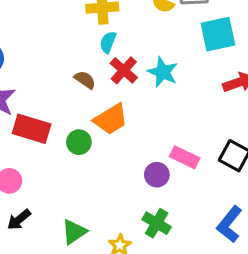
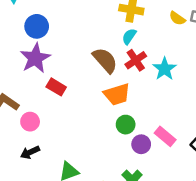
brown semicircle: (85, 80) -> (105, 60), size x1.6
red rectangle: (32, 129) -> (56, 87), size x0.7
green circle: (79, 142) -> (126, 125), moved

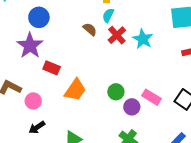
blue circle: (37, 26) -> (39, 17), moved
brown semicircle: (105, 60) -> (90, 29), moved, size x0.6
orange trapezoid: (117, 94) -> (75, 90), moved, turned -30

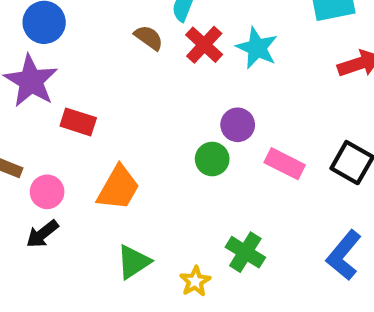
orange trapezoid: (75, 90) -> (118, 188), moved
purple circle: (132, 107) -> (238, 125), moved
black arrow: (37, 127) -> (42, 234), moved

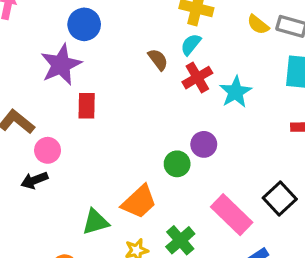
red rectangle: (78, 122) -> (87, 106), turned 56
pink rectangle: (285, 164) -> (232, 215), moved, size x1.4
orange trapezoid: (118, 188) -> (139, 202), moved

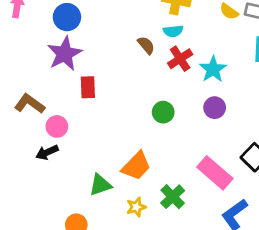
blue circle: (84, 24) -> (67, 17), moved
cyan semicircle: (191, 44) -> (173, 31), turned -132
purple circle: (204, 144) -> (215, 108), moved
green circle: (177, 164) -> (163, 112), moved

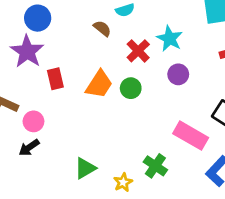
blue circle: (67, 17) -> (38, 18), moved
red cross: (180, 59) -> (138, 51), moved
orange trapezoid: (136, 166) -> (99, 84), moved

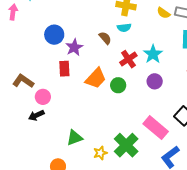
blue circle: (38, 18) -> (54, 35), moved
purple star: (27, 52) -> (74, 47), moved, size x0.7
green cross: (155, 166) -> (126, 145), size x1.4

